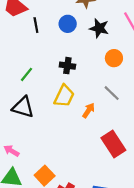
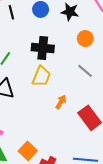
black cross: (67, 66) -> (43, 48), size x1.5
orange arrow: (89, 110) -> (61, 102), moved

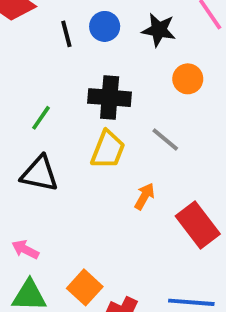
black line: (11, 12) -> (66, 34), moved
gray line: (85, 71) -> (165, 140), moved

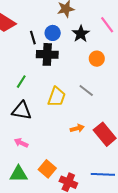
black star: (159, 30) -> (81, 34), turned 30
black cross: (110, 98) -> (47, 54), moved
orange arrow: (145, 196) -> (77, 128), moved, turned 48
pink arrow: (25, 249) -> (21, 143), moved

